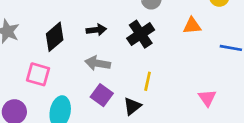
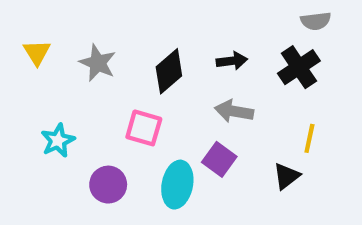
purple square: (102, 95) -> (219, 159), moved

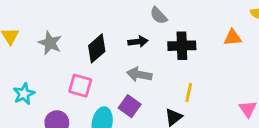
gray semicircle: (316, 21) -> (158, 16), moved, turned 54
black cross: (299, 67) -> (182, 46), turned 32

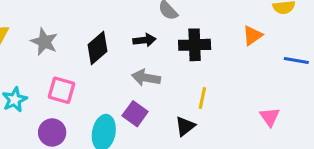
orange triangle: (233, 37) -> (252, 35), turned -30
pink square: (80, 86) -> (62, 90), moved

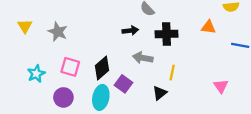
orange triangle: (252, 35) -> (208, 27), turned 42
black diamond: (98, 48) -> (102, 68), moved
gray arrow: (146, 78) -> (143, 58), moved

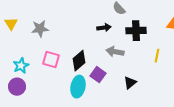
gray star: (58, 32) -> (40, 29), turned -30
yellow line: (172, 73) -> (157, 56), moved
purple circle: (63, 97) -> (17, 87), moved

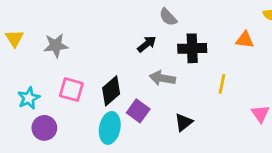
black arrow: (104, 28) -> (147, 44), turned -32
purple circle: (17, 87) -> (44, 128), moved

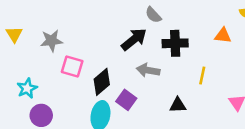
black arrow: (147, 44) -> (134, 39), size x1.5
pink square: (71, 90) -> (72, 66), moved
black triangle: (184, 122) -> (178, 105), moved, turned 36

